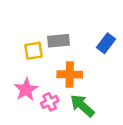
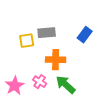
pink star: (26, 89) -> (15, 86), moved
pink cross: (50, 102) -> (40, 82), turned -32

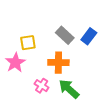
gray rectangle: (47, 33) -> (65, 35), moved, turned 48
pink star: (15, 86) -> (15, 63), moved

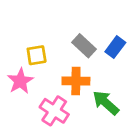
pink cross: (42, 86) -> (54, 111), size x1.5
green arrow: (69, 89) -> (106, 103), moved

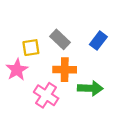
gray rectangle: (84, 46) -> (60, 39), moved
green arrow: (106, 103) -> (90, 88), turned 140

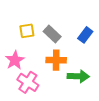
yellow square: (31, 48) -> (27, 31), moved
pink cross: (46, 95) -> (28, 82), moved

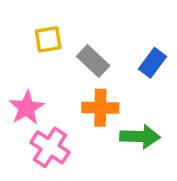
yellow square: (27, 31) -> (48, 39), moved

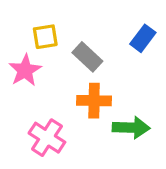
blue rectangle: (153, 63) -> (143, 38), moved
pink star: (27, 108) -> (25, 70), moved

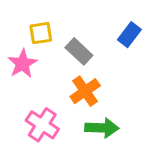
orange cross: (94, 101) -> (85, 91), turned -36
green arrow: (131, 128) -> (102, 128), moved

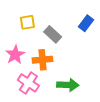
pink star: (22, 64) -> (15, 55), moved
orange cross: (85, 91) -> (42, 60), moved, turned 30

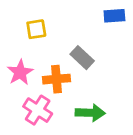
blue rectangle: (86, 23) -> (114, 16), moved, turned 49
gray rectangle: (53, 34) -> (82, 58), moved

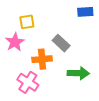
pink star: (20, 72) -> (15, 42), moved
green arrow: (90, 113) -> (78, 73), moved

